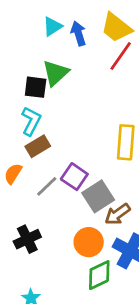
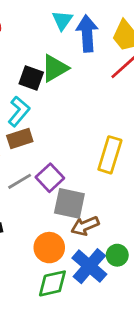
cyan triangle: (52, 26) -> (62, 20), turned -35
blue arrow: (78, 33) -> (87, 33), size x1.4
gray square: (98, 196) -> (69, 203), turned 32

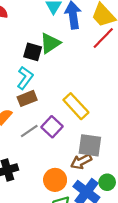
yellow rectangle: (110, 155) -> (76, 106), moved, turned -56
gray square: (69, 203) -> (90, 145), moved

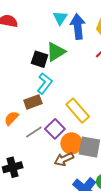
cyan L-shape: (25, 78) -> (45, 83), moved
brown arrow: (81, 162) -> (64, 159), moved
orange circle: (55, 180) -> (71, 143), moved

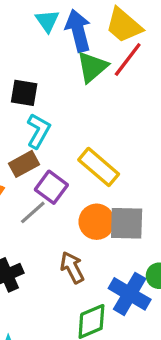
green triangle: (56, 52) -> (92, 67), moved
purple square: (55, 129) -> (51, 187), moved
brown arrow: (64, 159) -> (72, 267), moved, turned 96

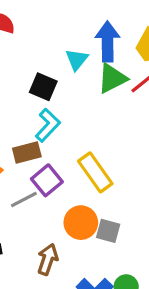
cyan triangle: (47, 21) -> (77, 60), moved
gray square: (127, 223) -> (108, 231), size x0.7
brown arrow: (72, 267) -> (48, 259), turned 32

